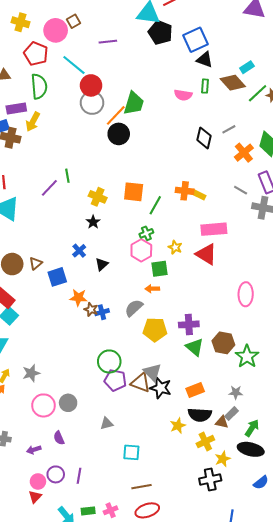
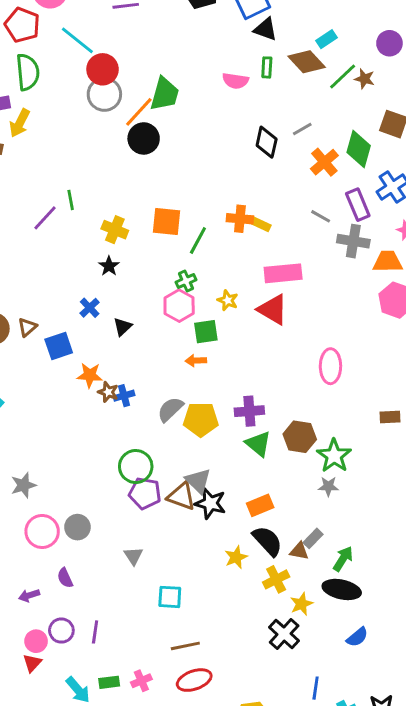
gray semicircle: (134, 308) -> (170, 409), moved
gray star: (236, 392) -> (328, 486), moved
black semicircle: (200, 415) -> (267, 541), turned -135
gray triangle: (107, 423) -> (133, 556), turned -48
black cross: (210, 480) -> (284, 634), turned -35

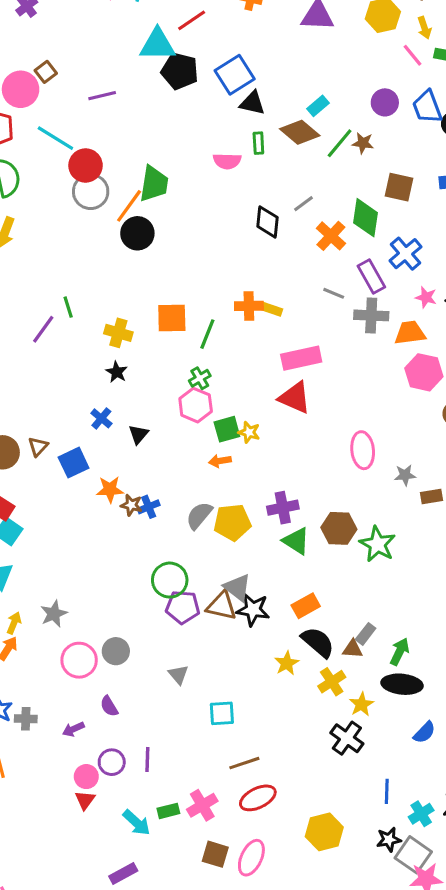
yellow star: (228, 300) -> (249, 432), moved
gray star: (328, 486) -> (405, 475), moved
pink cross: (141, 681) -> (202, 805), size x1.4

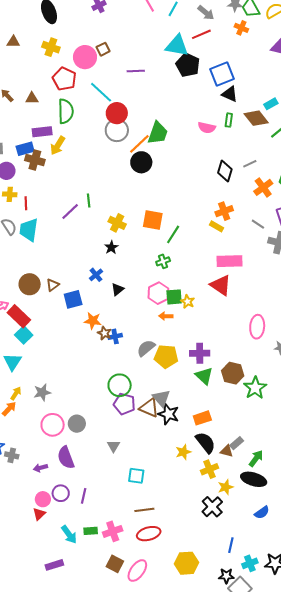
orange cross: (249, 306) -> (224, 211), moved, turned -30
pink hexagon: (196, 405) -> (158, 293), moved
purple semicircle: (109, 706) -> (66, 458), size x1.6

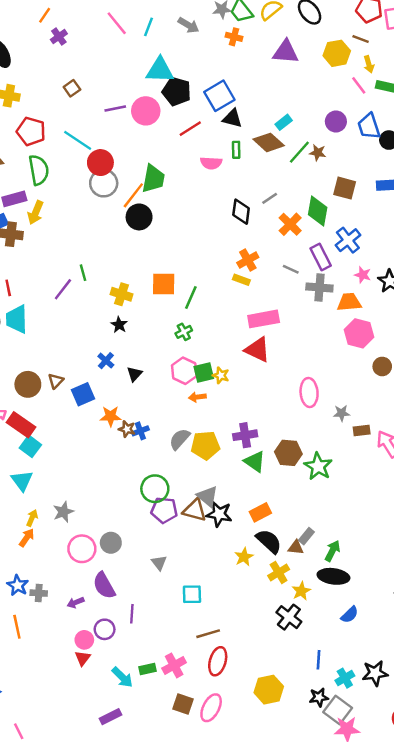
red line: (201, 34) -> (190, 129), moved
pink circle: (85, 57) -> (146, 111), moved
purple line: (84, 496) -> (132, 614), moved
red ellipse: (149, 534) -> (218, 661), turned -50

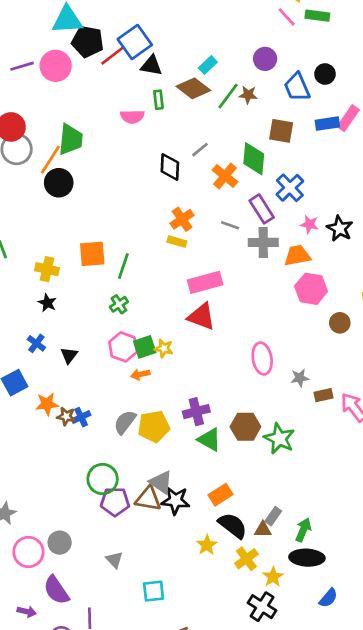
blue trapezoid: (369, 126) -> (297, 87), moved
red line: (190, 129) -> (112, 56), moved
purple arrow: (76, 603) -> (27, 612), turned -140

